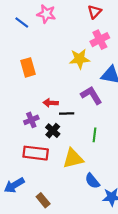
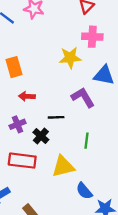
pink cross: (100, 40) -> (92, 37), turned 30
red arrow: (51, 103) -> (27, 96), moved

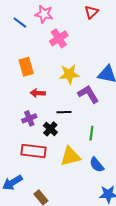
pink cross: (92, 37) -> (59, 38), moved, turned -36
yellow star: (70, 58) -> (69, 74), moved
blue semicircle: (84, 191) -> (97, 165), moved

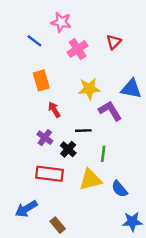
red triangle: (91, 12) -> (114, 42), moved
blue line: (20, 23) -> (34, 41), moved
red arrow: (38, 93) -> (54, 110), turned 56
purple cross: (29, 118) -> (45, 138), turned -32
green line: (91, 133) -> (103, 154), moved

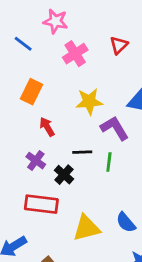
orange rectangle: (41, 80) -> (32, 92), turned 42
green line: (103, 154) -> (109, 162), moved
yellow triangle: (90, 180) -> (86, 228), moved

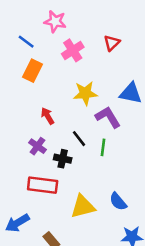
orange rectangle: (32, 92) -> (32, 71), moved
black line: (82, 152) -> (79, 139), turned 54
black cross: (64, 175) -> (63, 159), turned -30

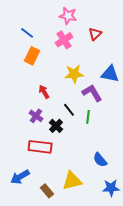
pink star: (55, 21) -> (68, 16), moved
black cross: (63, 159) -> (56, 126), turned 32
yellow triangle: (83, 207) -> (72, 181), moved

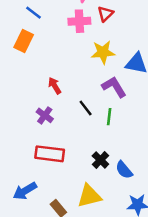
red triangle: (95, 34) -> (105, 14), moved
pink cross: (64, 40) -> (79, 21), turned 30
orange rectangle: (32, 56) -> (24, 41), moved
yellow star: (74, 74) -> (103, 52), moved
black cross: (56, 126) -> (100, 160), moved

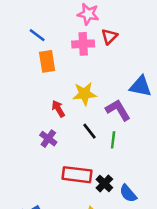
orange rectangle: (24, 41) -> (47, 61), moved, turned -35
yellow star: (103, 52) -> (84, 94), moved
red rectangle: (50, 154) -> (77, 175), moved

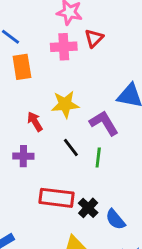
purple cross: (48, 139) -> (23, 156), turned -35

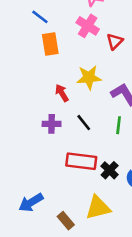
red triangle: (94, 38) -> (115, 41), moved
pink cross: (64, 47) -> (88, 26), turned 35
black line: (71, 147) -> (84, 123), moved

